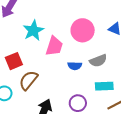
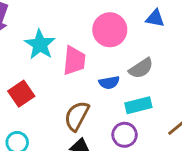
brown semicircle: (28, 80) -> (77, 116), moved
cyan rectangle: (104, 86) -> (138, 105), moved

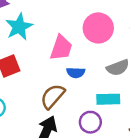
cyan star: (40, 44) -> (19, 27), moved
blue semicircle: (109, 83) -> (76, 73), moved

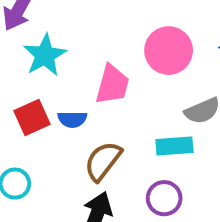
blue semicircle: (76, 73) -> (72, 119), moved
cyan rectangle: (108, 99) -> (174, 146), moved

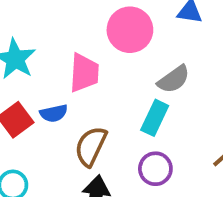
cyan rectangle: (174, 146) -> (155, 118), turned -48

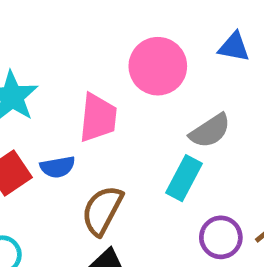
purple circle: (155, 169) -> (221, 237), moved

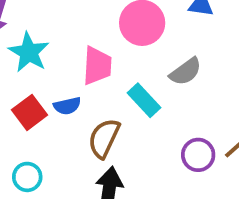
cyan rectangle: (184, 178) -> (144, 100), moved, turned -68

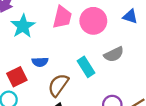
pink trapezoid: (97, 66) -> (62, 17), moved
red square: (30, 112) -> (17, 77), moved

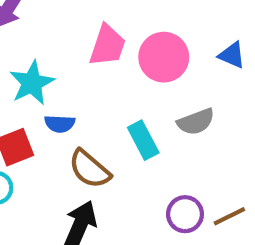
cyan star: (23, 26) -> (32, 83), moved
brown semicircle: (58, 85) -> (89, 169), turned -90

